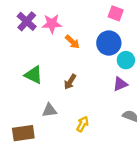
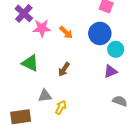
pink star: (52, 24) -> (42, 28), moved
yellow arrow: (83, 124) -> (61, 107), moved

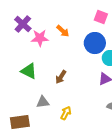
orange arrow: (66, 32) -> (63, 31), moved
yellow arrow: (61, 107) -> (66, 113), moved

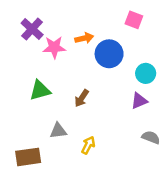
orange arrow: (63, 31) -> (84, 38), turned -56
blue circle: (95, 43) -> (109, 54), moved
green triangle: (29, 71) -> (40, 90), turned -42

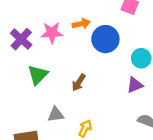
purple cross: (32, 29) -> (21, 39), moved
green triangle: (40, 90) -> (38, 75), turned -30

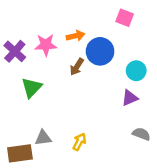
brown arrow: (79, 82) -> (77, 67), moved
gray triangle: (56, 114) -> (43, 138), moved

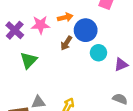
cyan circle: (136, 71) -> (98, 53), moved
purple triangle: (130, 98) -> (121, 65), moved

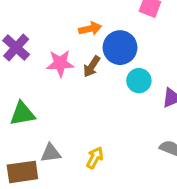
pink star: (40, 25) -> (60, 63), moved
green triangle: (29, 60) -> (22, 114), moved, turned 36

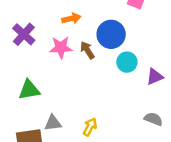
orange arrow: (90, 29) -> (71, 18), moved
brown arrow: (92, 66) -> (87, 50), turned 114

